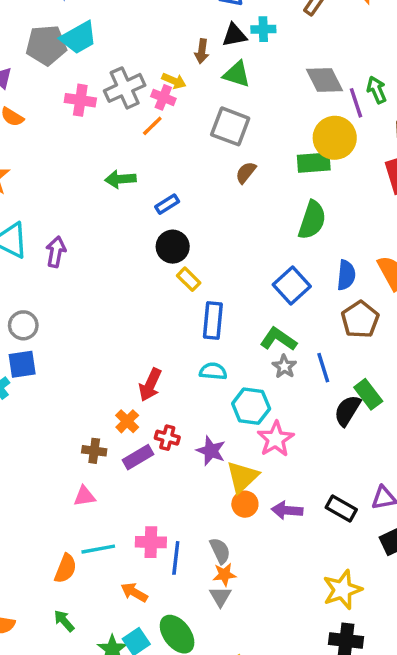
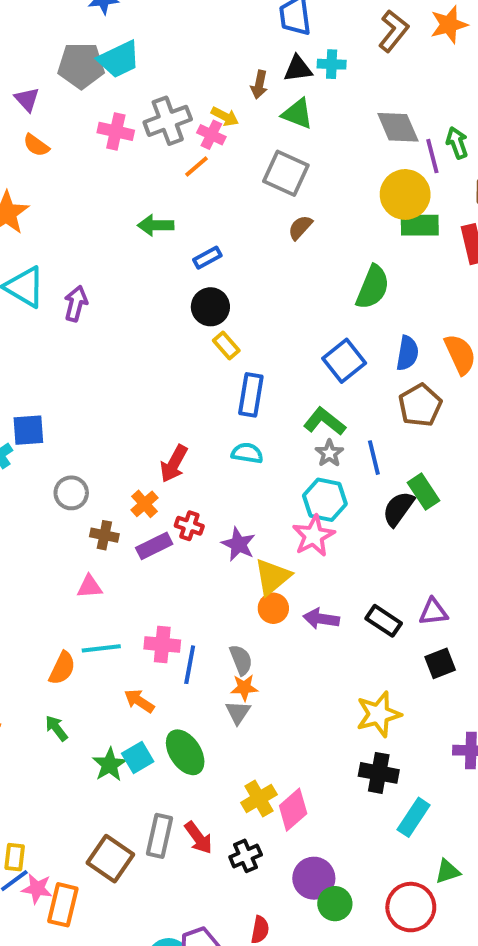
green rectangle: (314, 163) -> (420, 225), moved
gray circle: (23, 325) -> (71, 493), moved
cyan hexagon: (251, 406) -> (325, 500), moved

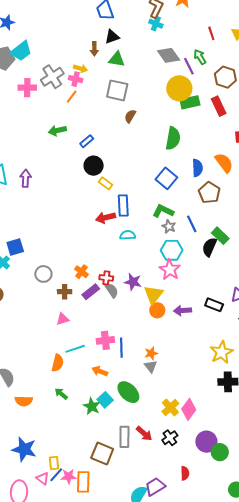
cyan cross: (332, 64) -> (156, 24), moved, turned 32
red arrow: (174, 464) -> (105, 218), moved, turned 60
gray semicircle: (241, 660) -> (112, 290), moved

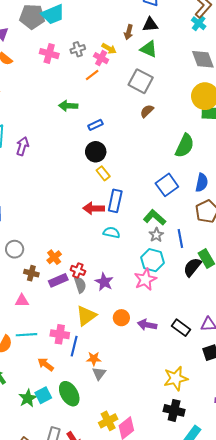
gray cross: (52, 77) -> (78, 49), size x0.6
yellow triangle: (154, 295) -> (86, 316), moved
orange star: (151, 353) -> (94, 359), moved

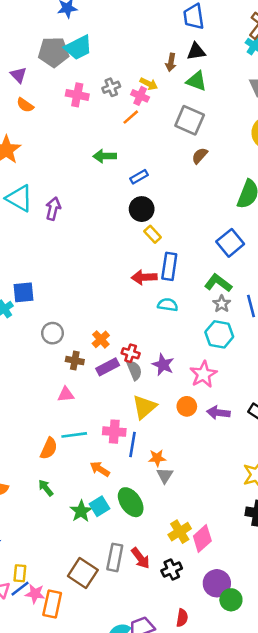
pink star: (145, 279) -> (203, 374), moved

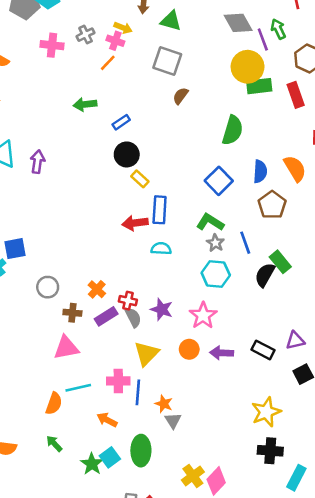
pink triangle: (66, 394) -> (66, 348), size x1.5
orange star: (157, 458) -> (164, 404), turned 30
green ellipse: (131, 502) -> (141, 451), turned 40

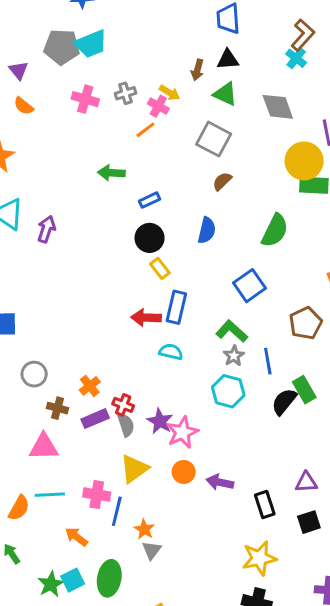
gray diamond: (238, 23) -> (278, 107), moved
blue semicircle: (260, 171) -> (207, 230), moved
pink star: (203, 316) -> (182, 432), moved
black rectangle: (263, 350) -> (265, 505), moved, turned 35

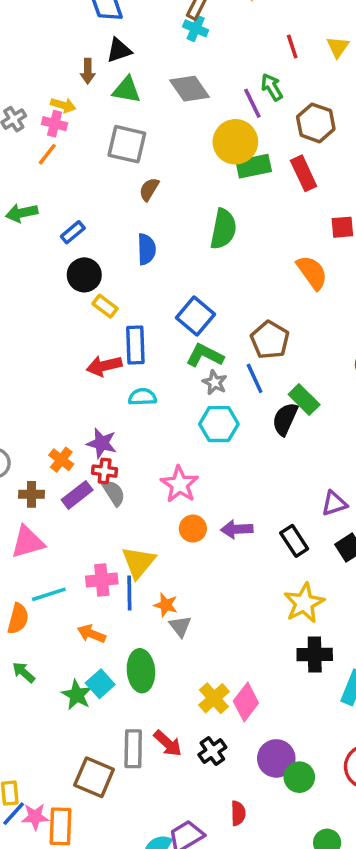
blue square: (250, 286) -> (195, 316), moved
brown pentagon: (306, 323) -> (270, 340), moved
purple star: (160, 421) -> (102, 443), moved
yellow triangle: (134, 469) -> (138, 562), moved

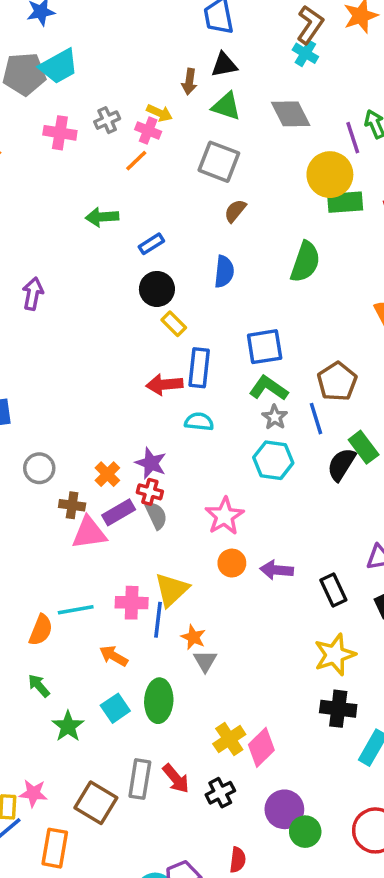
blue square: (195, 316) -> (265, 347), turned 33
pink triangle: (28, 542) -> (89, 533), moved
green star: (77, 695) -> (68, 726), moved
pink star: (35, 817) -> (33, 793), moved

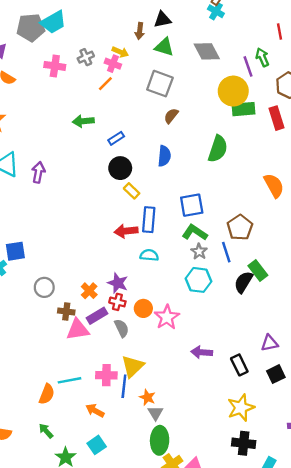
gray semicircle: (156, 515) -> (122, 328), moved
orange circle: (232, 563) -> (143, 308), moved
green ellipse: (159, 701) -> (160, 440), moved

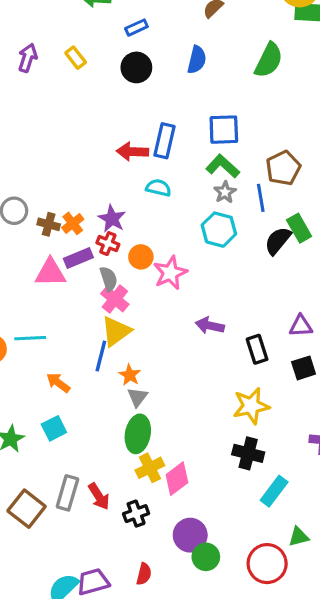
yellow rectangle: (132, 191) -> (76, 58), moved
brown cross: (66, 312) -> (49, 224), moved
pink cross: (106, 375) -> (115, 299), moved, turned 30

